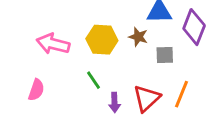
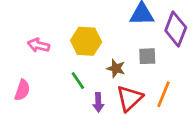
brown star: (138, 37) -> (116, 68), moved
pink arrow: (53, 44) -> (39, 45), size x0.7

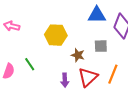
pink arrow: (39, 45) -> (12, 26), moved
green line: (78, 81) -> (30, 64), moved

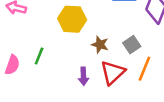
gray square: (101, 46) -> (132, 45), moved, turned -32
green line: (30, 64) -> (39, 56), turned 56

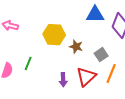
brown star: (100, 45) -> (76, 47), moved

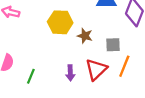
gray square: (101, 55) -> (113, 45), turned 32
green line: (28, 64) -> (31, 76), moved

